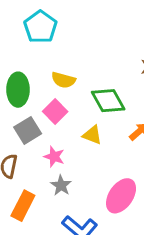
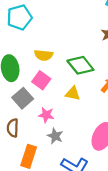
cyan pentagon: (41, 27) -> (19, 17), turned 30

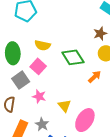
yellow triangle: (73, 93) -> (64, 106), moved, turned 32
gray star: (55, 136) -> (42, 124), moved

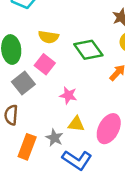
pink star: (39, 96) -> (68, 95), moved
yellow triangle: (64, 106) -> (76, 124), moved, turned -40

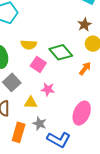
pink square: (45, 64) -> (38, 64), moved
yellow triangle: (76, 124) -> (31, 103), moved

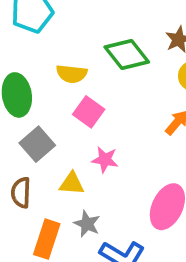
green diamond: (61, 52) -> (127, 54), moved

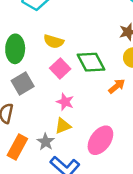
green diamond: (127, 54) -> (91, 62), moved
yellow triangle: (72, 184) -> (63, 126), moved, turned -36

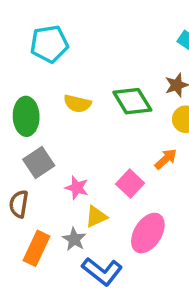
green diamond: (91, 62) -> (132, 101), moved
pink square: (60, 69) -> (130, 184), moved
pink star: (65, 102) -> (77, 188), moved

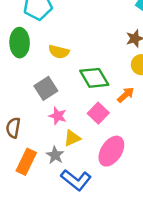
green diamond: (132, 101) -> (94, 78), moved
green ellipse: (26, 116) -> (20, 43), moved
gray square: (39, 162) -> (46, 88), moved

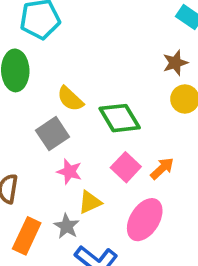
yellow semicircle: (59, 52) -> (70, 99), moved, turned 30
orange arrow: (126, 95) -> (162, 168), moved

